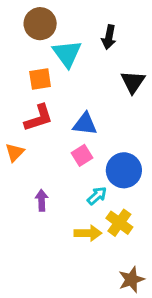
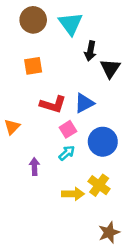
black arrow: (109, 37) -> (90, 51), moved
cyan triangle: (67, 54) -> (70, 24), moved
red L-shape: (39, 118) -> (53, 104), moved, turned 35
blue triangle: (85, 124) -> (84, 103), moved, turned -35
cyan arrow: (97, 196) -> (67, 153), moved

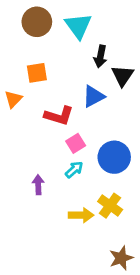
blue triangle: (84, 103) -> (93, 96), moved
orange triangle: (12, 127) -> (13, 99), moved

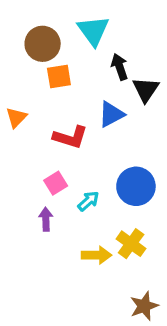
brown circle: (37, 22) -> (43, 44), moved
black arrow: (100, 56) -> (120, 67), turned 150
orange square: (37, 73) -> (59, 77), moved
pink square: (76, 143) -> (56, 183), moved

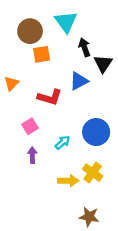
pink square: (56, 183) -> (30, 126), moved
brown star: (144, 306) -> (89, 217), moved, turned 30

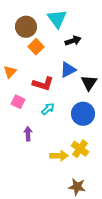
black arrow: (85, 47) -> (73, 41), turned 91
orange square: (42, 54) -> (36, 47), turned -35
black triangle: (103, 64) -> (89, 83), moved
pink square: (30, 126) -> (18, 102), moved, turned -32
cyan arrow: (62, 142) -> (48, 109), moved

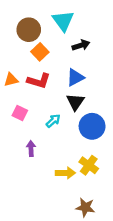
orange triangle: (10, 72) -> (11, 80), turned 32
black triangle: (89, 83) -> (75, 102), moved
red L-shape: (43, 84) -> (39, 81), moved

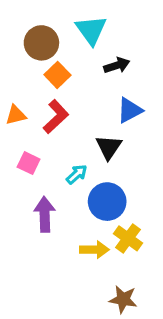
blue triangle: (75, 77) -> (130, 110), moved
red L-shape: (39, 81) -> (56, 117), turned -60
blue circle: (92, 126) -> (107, 202), moved
purple arrow: (31, 149) -> (45, 214), size x1.5

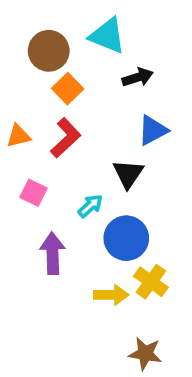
cyan triangle: (91, 30) -> (107, 36), turned -32

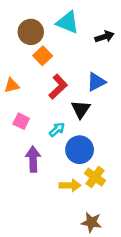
black arrow: (138, 77) -> (105, 37), moved
red L-shape: (66, 138) -> (58, 87), moved

